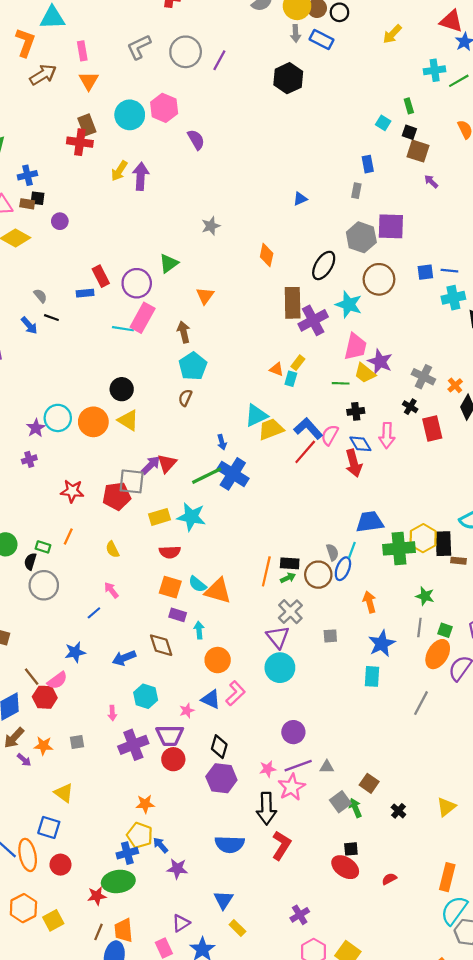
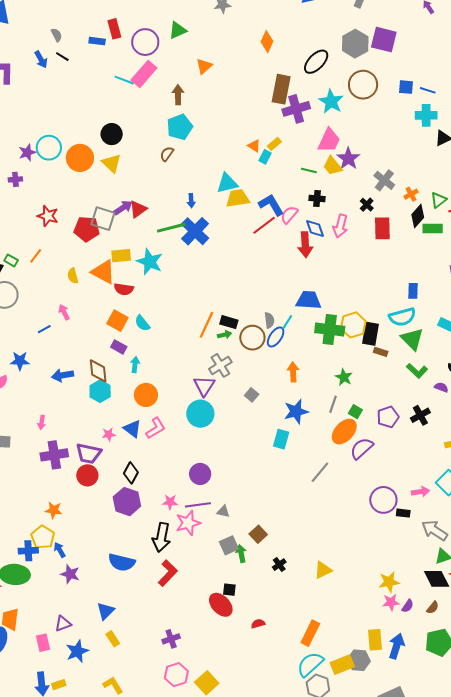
orange triangle: (218, 591) -> (103, 272), moved
gray square: (330, 636) -> (252, 395), turned 32
cyan hexagon: (146, 696) -> (100, 391), moved

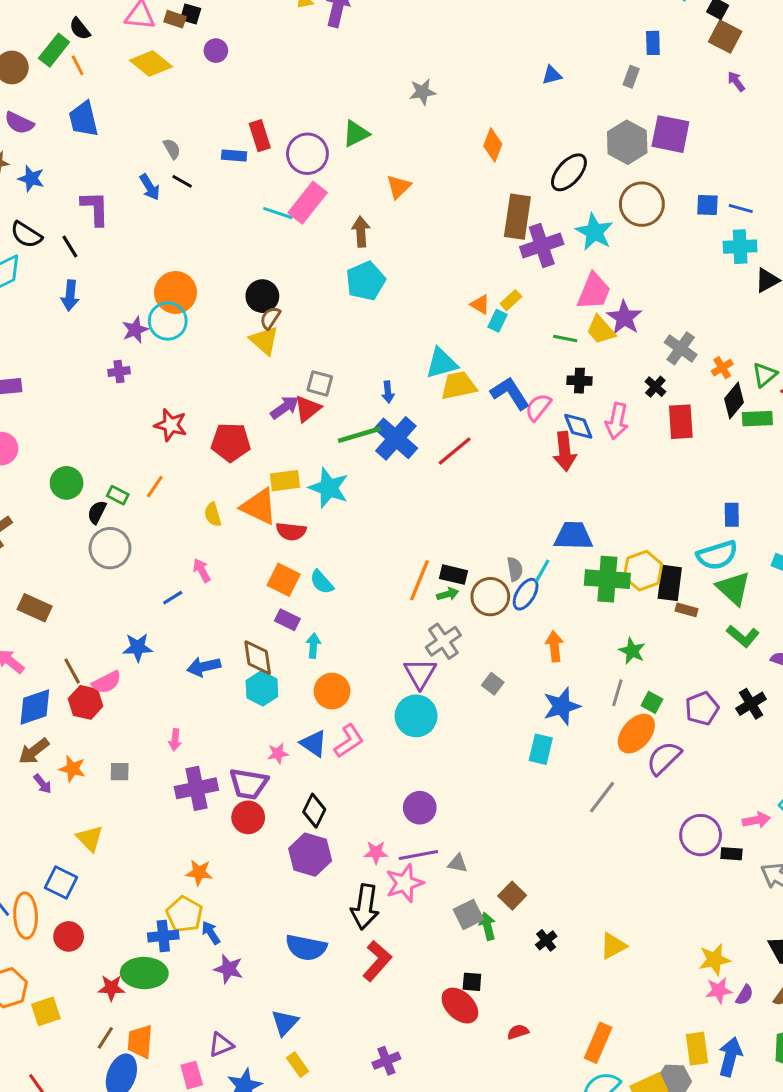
brown semicircle: (167, 154) -> (270, 318), moved
orange circle: (80, 158) -> (176, 292), moved
gray square: (103, 219) -> (320, 383), moved, size x0.7
red line: (264, 225) -> (455, 451), moved

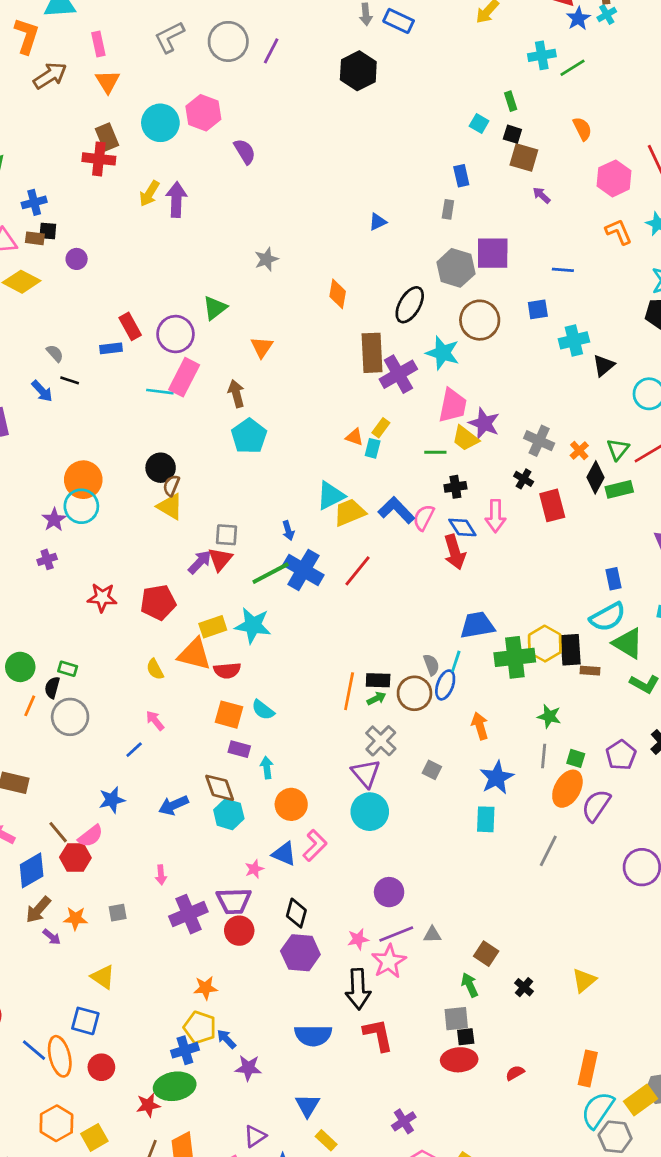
blue line: (741, 208) -> (563, 270), moved
orange line: (155, 487) -> (30, 706), moved
gray square: (468, 914) -> (456, 1019), moved, turned 32
red L-shape: (377, 961) -> (378, 1035), turned -42
red ellipse: (460, 1006) -> (459, 1060), turned -36

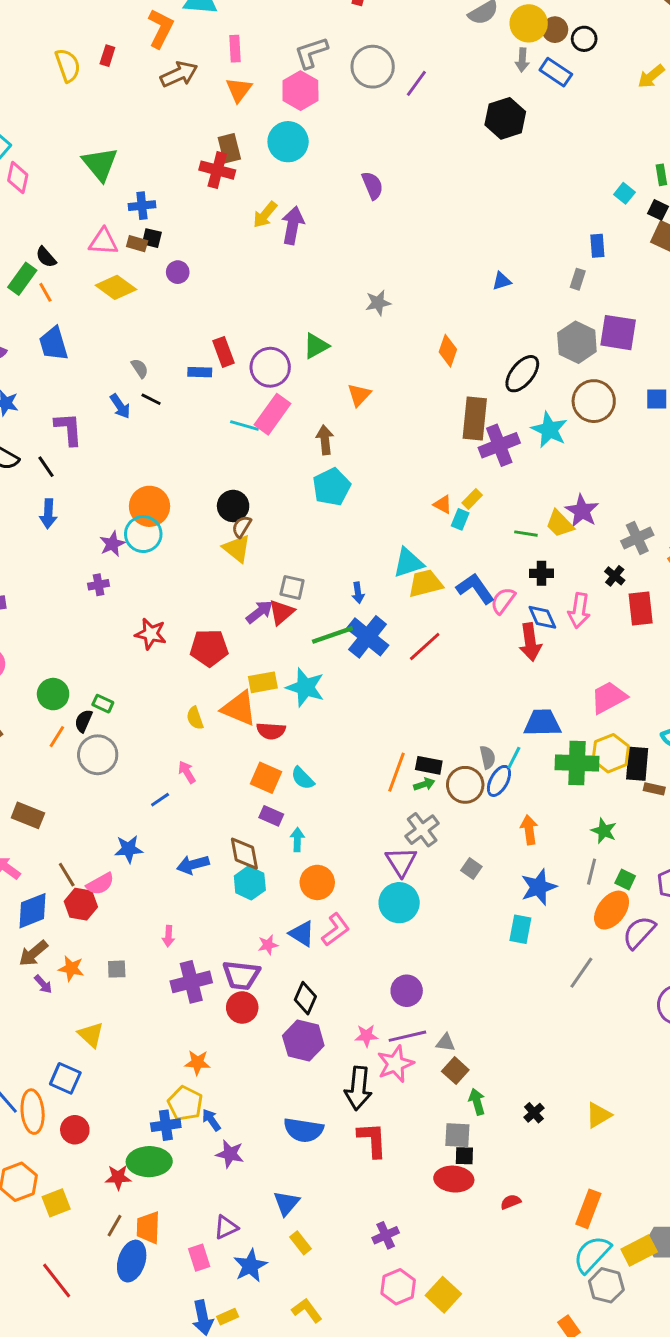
pink hexagon: (203, 113) -> (300, 91), moved
pink trapezoid: (453, 406) -> (609, 697), moved, turned -138
gray cross: (539, 441) -> (637, 538), turned 32
brown square: (486, 954) -> (455, 1071), moved

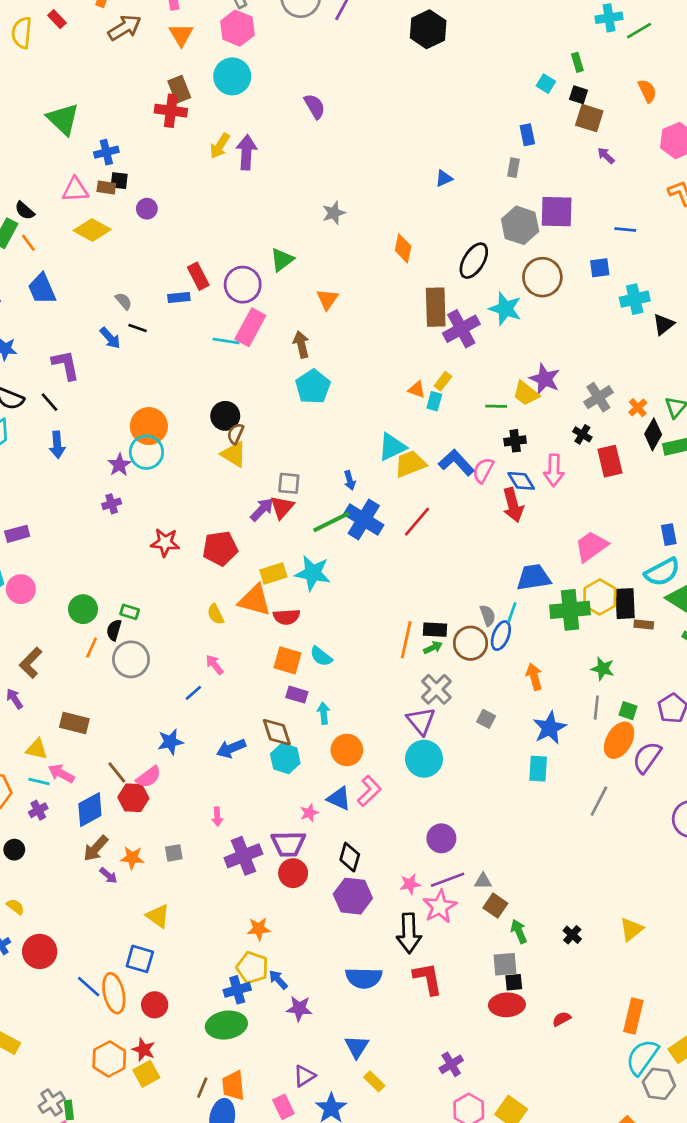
red rectangle: (107, 56) -> (57, 19), turned -54
yellow semicircle: (68, 65) -> (22, 33), turned -148
red star: (118, 1177) -> (143, 1050), moved, turned 30

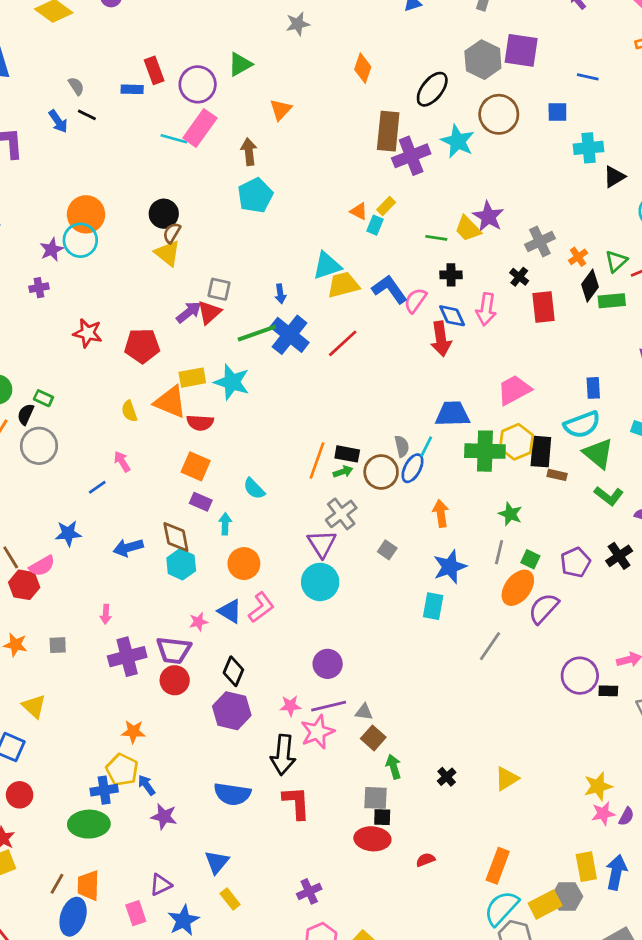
cyan semicircle: (321, 656) -> (254, 489), moved

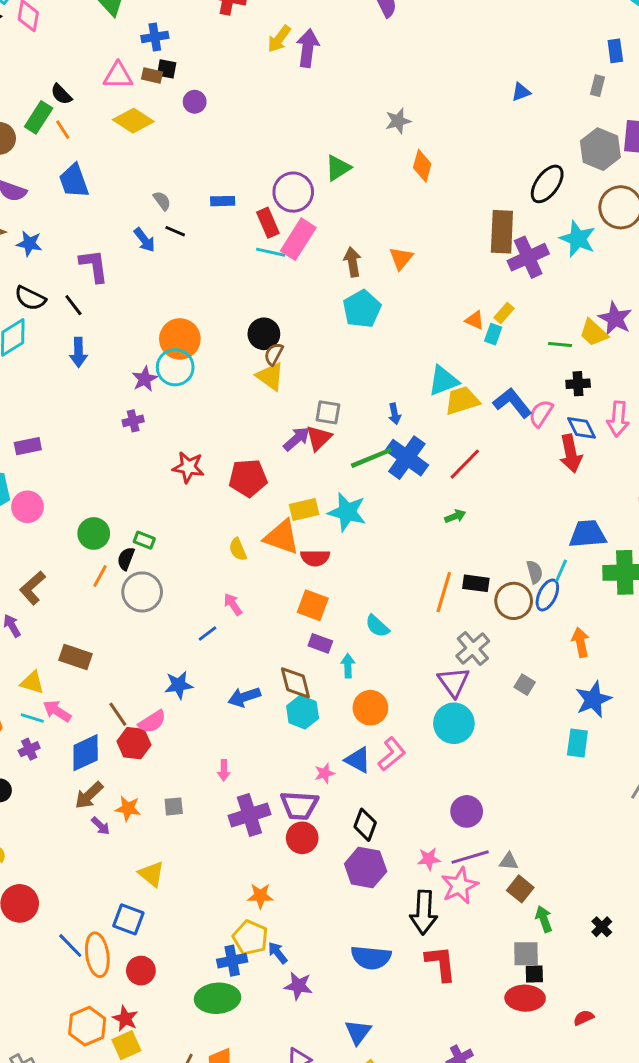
orange diamond: (363, 68) -> (422, 166), moved
red rectangle: (154, 70) -> (268, 223), moved
orange triangle: (281, 110) -> (401, 258), moved
green arrow: (343, 472) -> (455, 516), moved

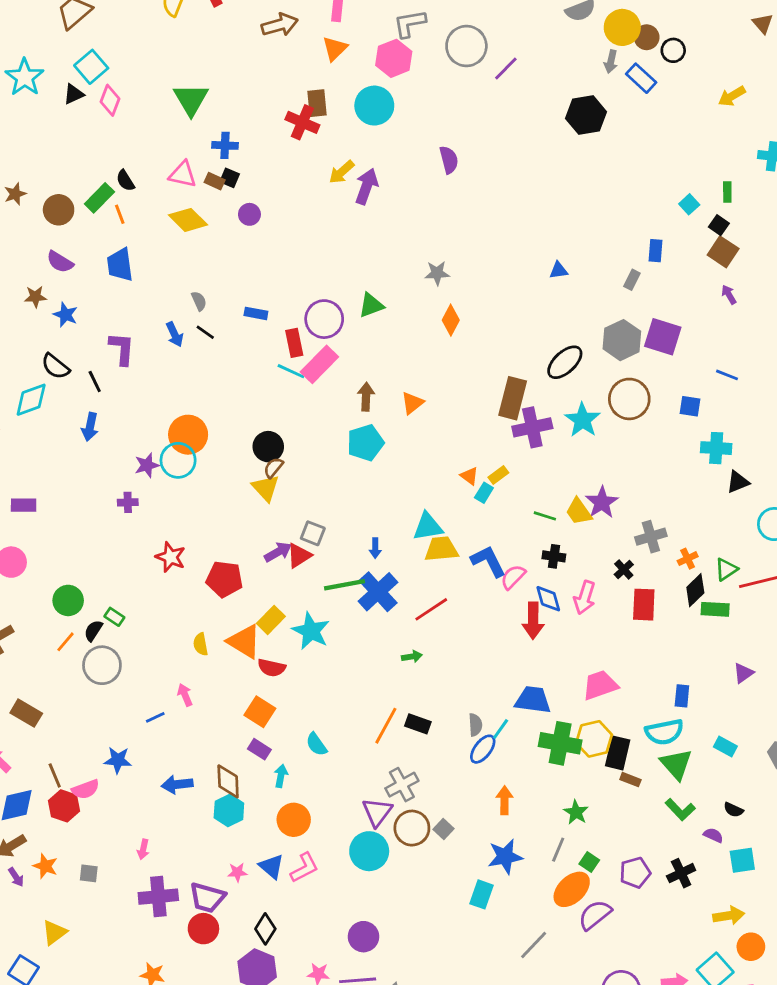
yellow rectangle: (304, 509) -> (271, 620), turned -44
brown circle: (514, 601) -> (412, 828), moved
yellow triangle: (151, 874) -> (54, 932), turned 32

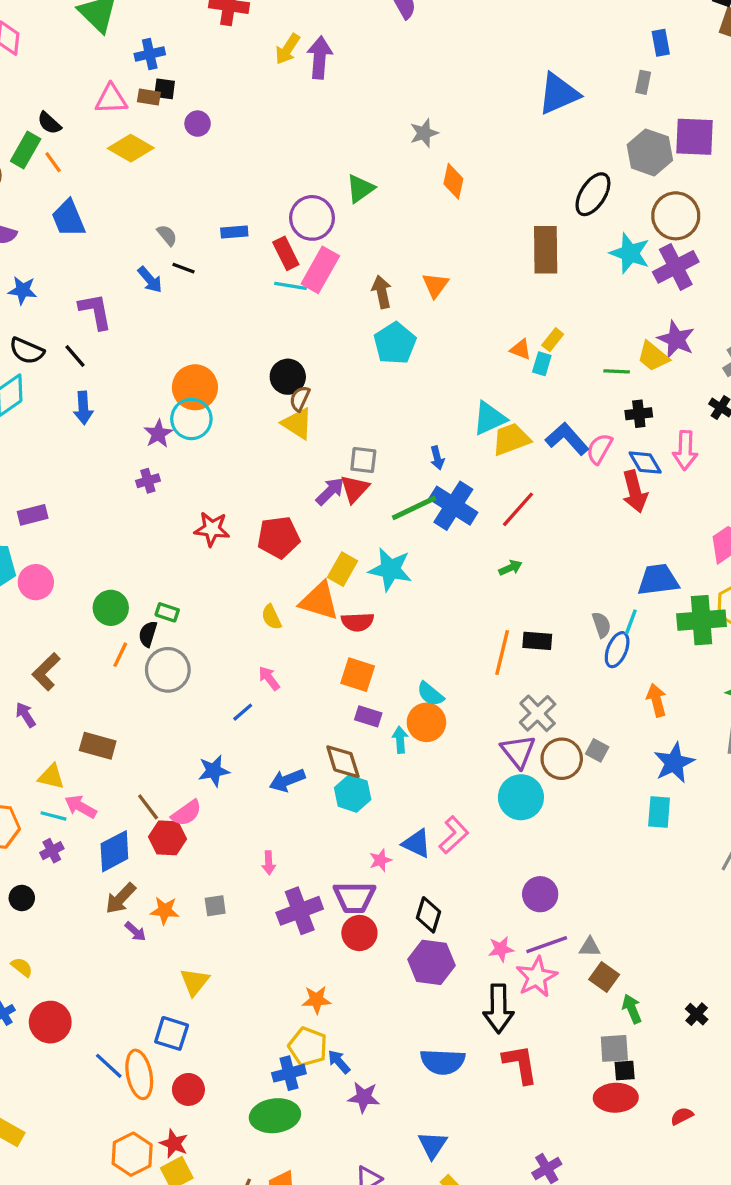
blue triangle: (559, 270) -> (559, 94), size x2.0
purple cross: (532, 427) -> (676, 267), moved
orange circle: (294, 820) -> (426, 722), moved

